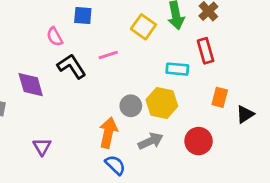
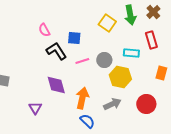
blue square: (83, 16) -> (74, 38), moved
pink line: (108, 55) -> (82, 61), moved
purple diamond: (31, 85) -> (56, 85), moved
gray circle: (131, 106) -> (104, 60), moved

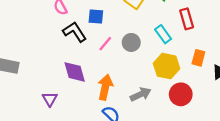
cyan rectangle: (131, 53) -> (163, 34), turned 49
pink line: (82, 61) -> (105, 44), turned -32
yellow hexagon: (120, 77) -> (167, 66), moved

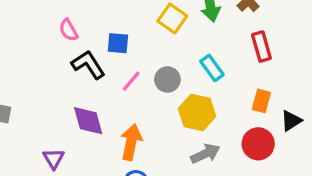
red rectangle: (187, 19) -> (261, 46), moved
yellow hexagon: (167, 66) -> (197, 112), moved
gray arrow: (141, 94) -> (205, 154), moved
red circle: (181, 94) -> (258, 144), moved

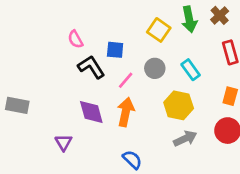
gray circle: (167, 79) -> (155, 68), moved
orange arrow: (131, 142) -> (126, 112), moved

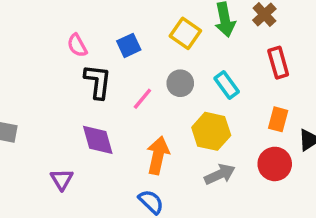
blue square: (115, 50) -> (129, 45), moved, turned -30
black L-shape: (91, 67) -> (98, 82), turned 40
orange arrow: (126, 112) -> (158, 155), moved

